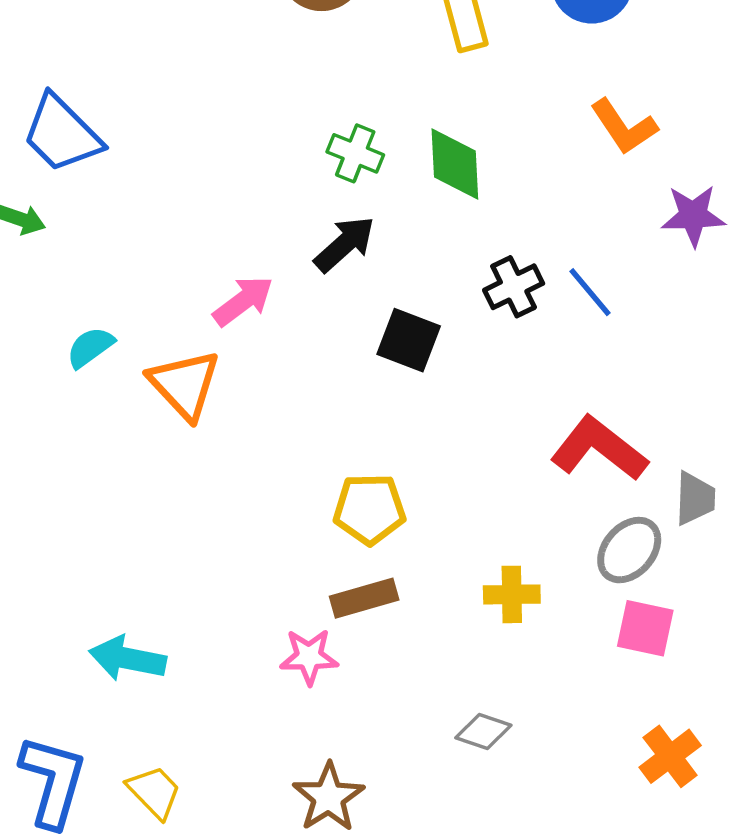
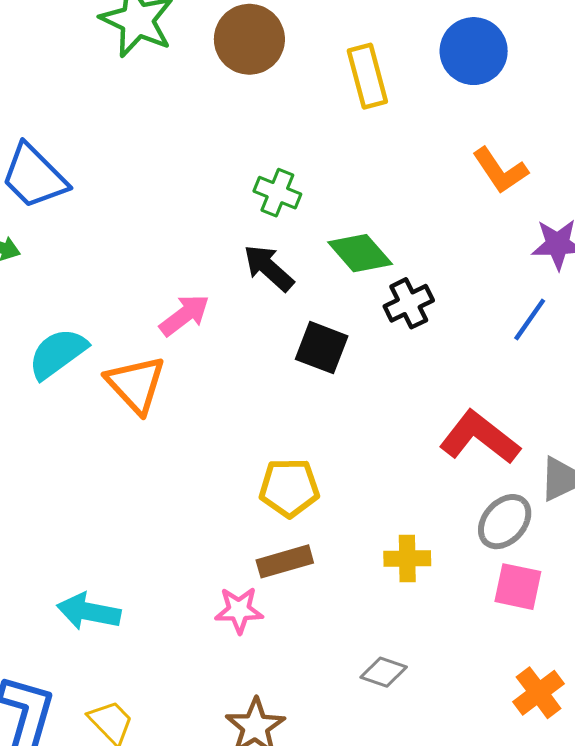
green diamond: (455, 164) -> (360, 253), moved, turned -38
black arrow: (345, 244) -> (269, 268), turned -96
blue line: (590, 292) -> (530, 320), moved, turned 75
cyan semicircle: (90, 347) -> (58, 353), size x1.5

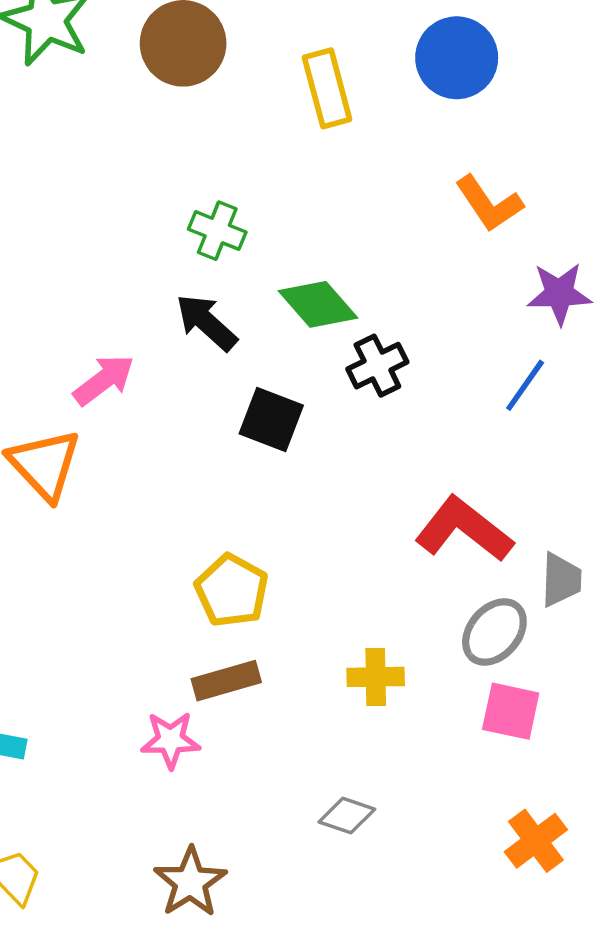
yellow pentagon: (289, 488) -> (232, 591), turned 30

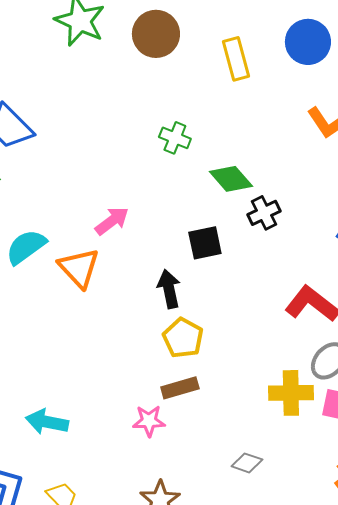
black arrow: (206, 322) -> (169, 289), moved, turned 36
black square: (271, 420) -> (205, 243), turned -33
yellow cross: (376, 677) -> (291, 393), moved, size x1.4

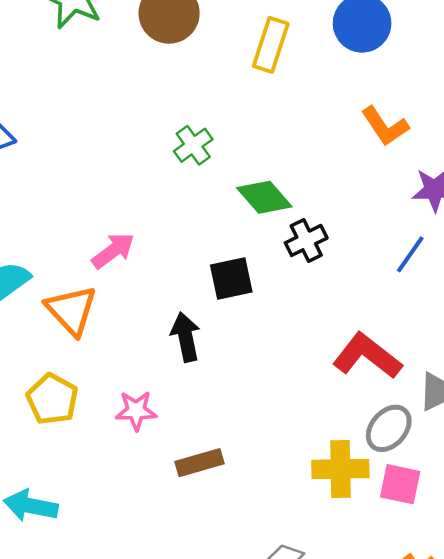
yellow rectangle: (236, 59) -> (271, 45), turned 33
green cross: (175, 138) -> (193, 145), turned 32
yellow pentagon: (183, 338) -> (52, 399), moved
pink star: (149, 421) -> (136, 411), moved

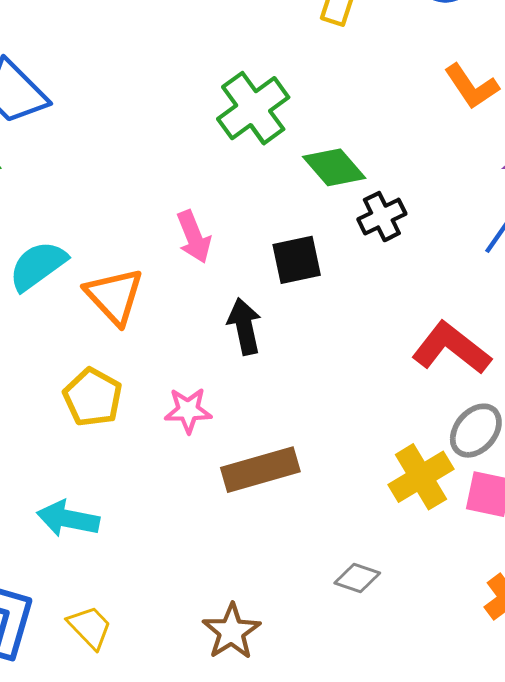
green cross: (193, 145) -> (253, 108), size x1.6
pink arrow: (113, 251) -> (194, 237), moved, turned 105
brown rectangle: (200, 463) -> (260, 470), size x1.4
yellow cross: (340, 469) -> (421, 477), turned -30

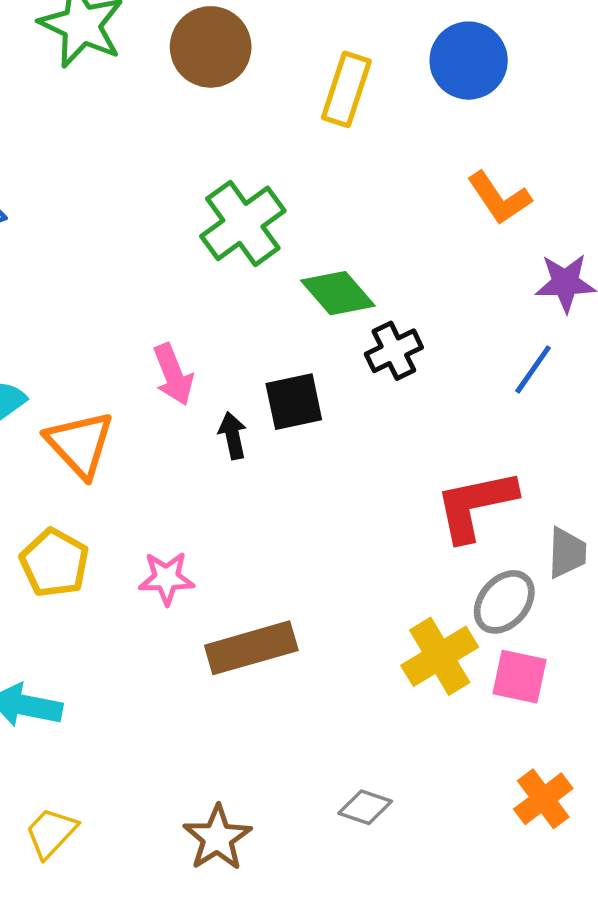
black arrow: (244, 326) -> (233, 436), moved, size x0.7
red L-shape: (451, 348) -> (475, 505), turned -50
gray diamond: (357, 578) -> (365, 807), moved
yellow trapezoid: (90, 627) -> (51, 833), turned -93

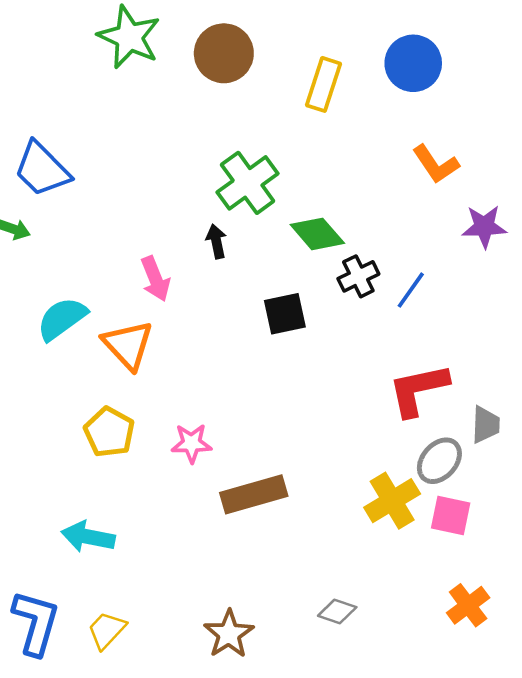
blue line: (533, 369) -> (411, 290), moved
pink arrow: (173, 375) -> (155, 279), moved
black arrow: (233, 436) -> (216, 241), moved

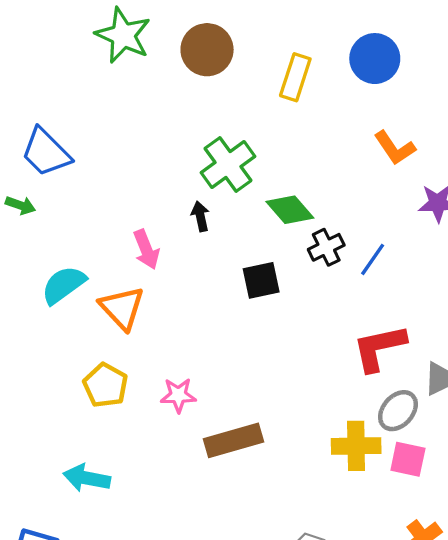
yellow cross: (392, 501) -> (356, 446), turned 30

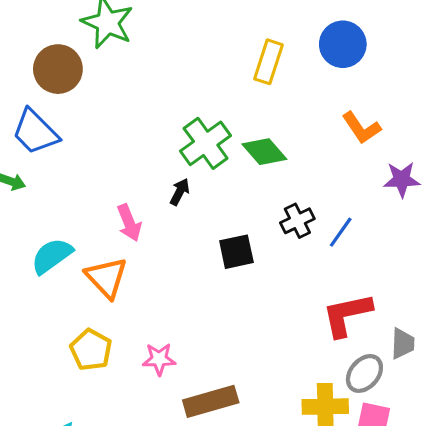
brown circle: (207, 50) -> (58, 69), moved
green diamond: (290, 210) -> (264, 152), moved
black arrow: (200, 216) -> (180, 192), turned 40

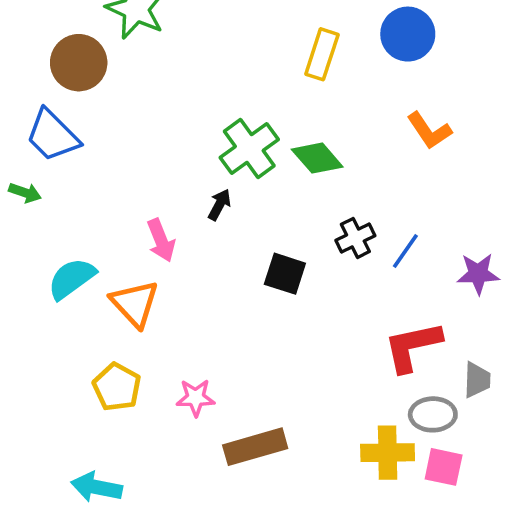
purple star: (402, 179) -> (478, 274), moved
black square: (236, 252) -> (285, 274), turned 30
gray ellipse: (364, 373) -> (433, 414), turned 48

